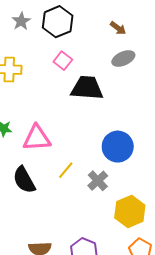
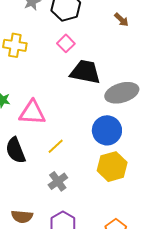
gray ellipse: (123, 59) -> (122, 93), moved, size x1.5
gray cross: (98, 181) -> (58, 181), moved
yellow hexagon: (130, 211) -> (112, 167), moved

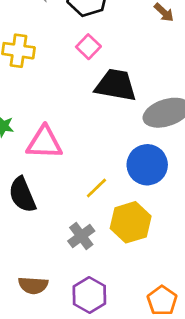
yellow line: (56, 146) -> (96, 188), moved
yellow hexagon: (112, 167) -> (131, 222), moved

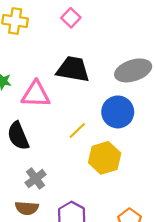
black trapezoid: (116, 85) -> (73, 69), moved
gray cross: (81, 236) -> (36, 179), moved

